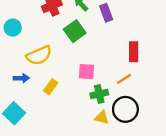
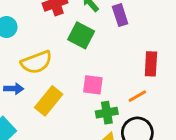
green square: (75, 31) -> (81, 35), turned -30
yellow rectangle: (51, 87) -> (49, 101), size x1.5

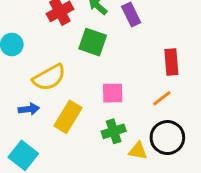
green cross: (107, 113) -> (114, 131), moved

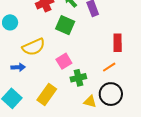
pink square: (113, 93) -> (64, 61), moved, turned -35
yellow rectangle: (68, 117) -> (47, 95), moved
green cross: (114, 131) -> (78, 78), moved

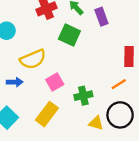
pink square: (64, 61) -> (55, 82), moved

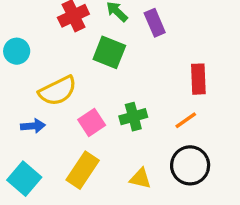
green cross: (83, 96) -> (133, 117), moved
yellow triangle: (96, 123) -> (140, 178), moved

